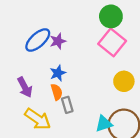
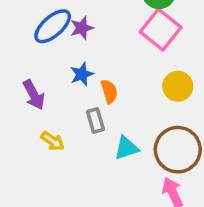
orange semicircle: (57, 92) -> (109, 91), moved
yellow arrow: (38, 119) -> (53, 141), size x0.6
cyan triangle: (104, 124) -> (126, 148), moved

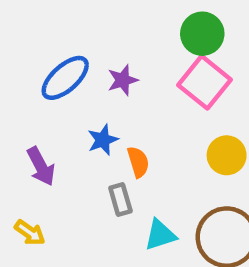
purple star: (82, 28) -> (123, 80), moved
yellow arrow: (53, 141) -> (30, 233), moved

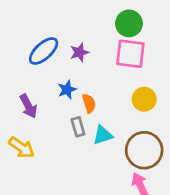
pink square: (204, 82) -> (130, 54), turned -32
yellow arrow: (30, 233) -> (21, 147), size x1.4
cyan triangle: (160, 235) -> (103, 135), moved

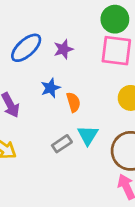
gray rectangle: (78, 127) -> (62, 144), moved, turned 72
cyan triangle: (103, 135) -> (88, 135), turned -40

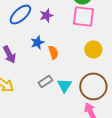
cyan triangle: (88, 135) -> (64, 85), moved

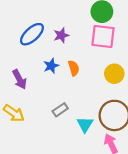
orange semicircle: (53, 52) -> (74, 68), moved
cyan triangle: (64, 85) -> (85, 124), moved

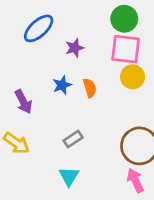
blue ellipse: (32, 34) -> (39, 28), moved
yellow circle: (114, 74) -> (133, 77), moved
cyan triangle: (85, 124) -> (69, 176), moved

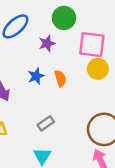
green circle: (124, 19) -> (64, 18), moved

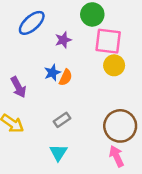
green circle: (64, 18) -> (92, 14), moved
orange semicircle: (60, 79) -> (66, 77), moved, turned 42

